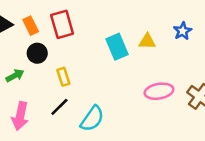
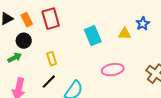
yellow triangle: (147, 41) -> (125, 34), moved
black circle: (37, 53) -> (24, 41), moved
pink ellipse: (159, 91) -> (113, 70), moved

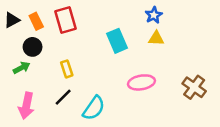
blue star: (143, 24) -> (154, 15), moved

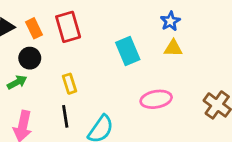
black line: (63, 97) -> (65, 116), turned -54

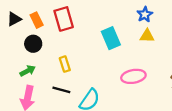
green arrow: (17, 82) -> (28, 71), moved
black line: (65, 116) -> (61, 90), turned -66

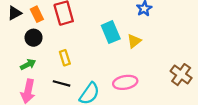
yellow triangle: (147, 36) -> (134, 41), moved, turned -40
pink ellipse: (133, 76) -> (125, 82), moved

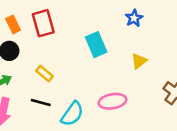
yellow triangle: (134, 41) -> (139, 61), moved
yellow rectangle: (65, 58) -> (44, 74), turned -32

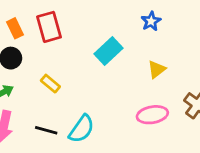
cyan rectangle: (96, 45) -> (108, 51), turned 70
pink ellipse: (113, 101) -> (152, 115), moved
black line: (41, 103) -> (46, 130), moved

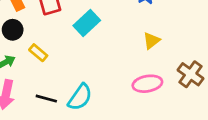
cyan rectangle: (108, 51) -> (87, 23), moved
yellow rectangle: (50, 84) -> (38, 53), moved

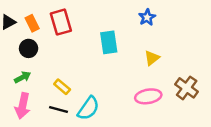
cyan rectangle: (87, 23) -> (109, 42), moved, turned -55
yellow rectangle: (38, 53) -> (62, 87), moved

